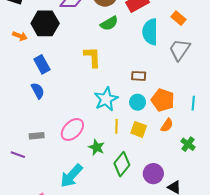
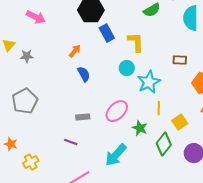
orange arrow: (20, 36) -> (75, 51), moved, turned -72
blue rectangle: (42, 64) -> (107, 33), moved
cyan circle: (138, 102) -> (127, 68), moved
yellow square: (139, 129) -> (180, 122), moved, turned 35
purple line: (18, 155) -> (71, 142), moved

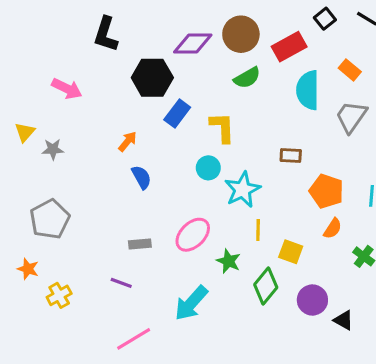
blue rectangle: (107, 33) -> (177, 113), turned 66
yellow square: (180, 122) -> (291, 252), turned -35
orange star: (11, 144) -> (28, 269), moved
yellow cross: (31, 162) -> (59, 295), moved

